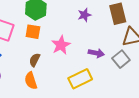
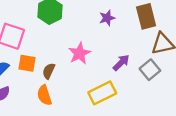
orange square: (33, 32) -> (27, 63), moved
purple arrow: (96, 53) -> (121, 63), turned -56

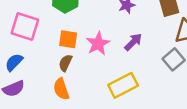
orange square: (27, 63) -> (68, 39), moved
purple arrow: (121, 63) -> (133, 42), moved

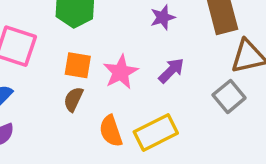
orange semicircle: (61, 89) -> (111, 131), moved

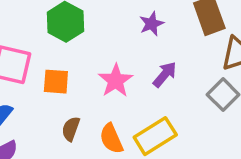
orange square: (78, 65) -> (56, 82), moved
brown semicircle: (73, 99) -> (71, 129), moved

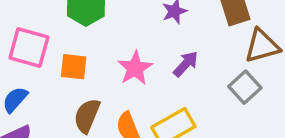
brown semicircle: (71, 129) -> (87, 116), size x1.4

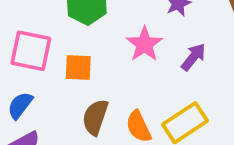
pink star: (135, 68) -> (144, 44), moved

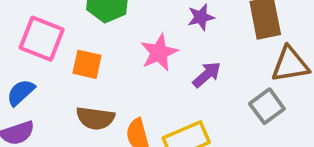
brown semicircle: (95, 117) -> (95, 118), turned -111

